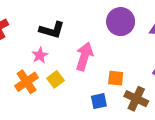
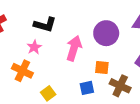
purple circle: (121, 22) -> (106, 33), moved
yellow square: (55, 79) -> (48, 93), moved
orange cross: (27, 82) -> (22, 71), turned -30

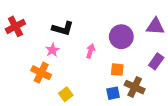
pink arrow: (74, 48) -> (90, 51), size x0.6
blue square: (87, 88) -> (113, 93), moved

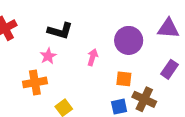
orange cross: (41, 73) -> (35, 82), turned -36

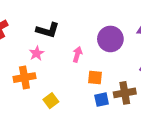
orange square: (124, 79) -> (95, 78), moved
brown cross: (144, 99) -> (125, 93), turned -35

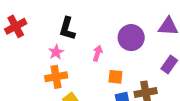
black L-shape: (48, 30) -> (67, 29), turned 90
orange cross: (24, 78) -> (56, 77), moved

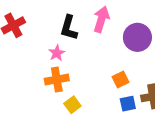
pink arrow: (98, 53) -> (101, 19), moved, size x1.5
orange square: (115, 77) -> (121, 80), turned -32

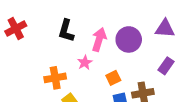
pink arrow: (101, 19) -> (99, 39), moved
pink star: (57, 53) -> (85, 63), moved

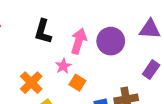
orange cross: (55, 78) -> (31, 83), turned -35
orange square: (113, 78) -> (77, 83), moved, turned -32

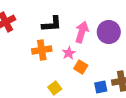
black L-shape: (43, 32) -> (52, 24), turned -110
orange cross: (31, 83) -> (42, 50), moved, turned 36

